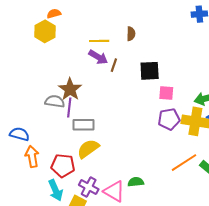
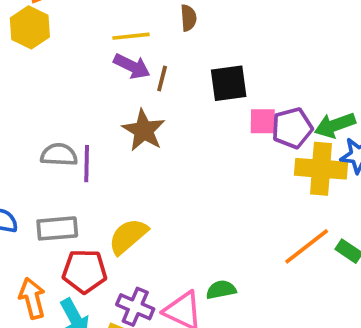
brown star: (70, 89) -> (144, 130), moved
purple pentagon: (169, 119) -> (292, 128), moved
gray rectangle: (83, 125) -> (57, 228), moved
orange arrow: (32, 156) -> (32, 298), moved

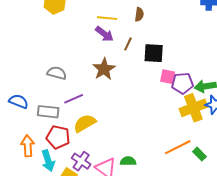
brown line: (162, 79) -> (128, 44), moved
purple line: (87, 164) -> (74, 99), moved, turned 54
yellow cross: (321, 169) -> (193, 108), turned -36

